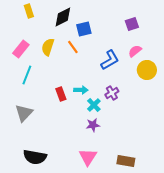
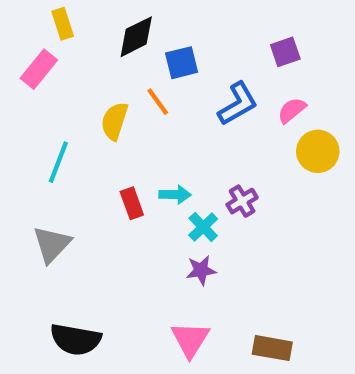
yellow semicircle: (48, 47) -> (115, 121), moved
pink rectangle: (21, 49) -> (39, 69), moved
blue L-shape: (110, 60) -> (238, 104), moved

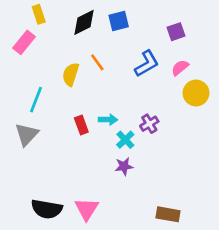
blue square: (182, 63) -> (119, 21), moved
gray triangle: (52, 244) -> (27, 134), moved
pink triangle: (190, 339) -> (87, 209), moved

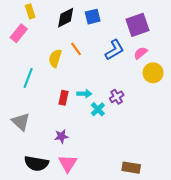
purple square: (176, 32) -> (137, 25), size x1.6
red rectangle: (81, 125) -> (63, 98), turned 32
gray triangle: (27, 134) -> (21, 122), moved, turned -30
purple star: (124, 166) -> (61, 136), moved

